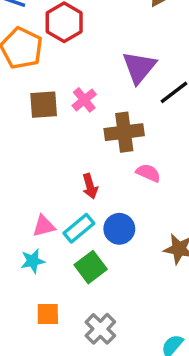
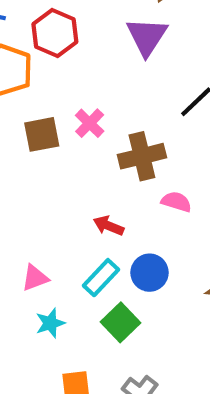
purple triangle: (139, 67) -> (147, 36), moved
red arrow: (90, 186) -> (109, 226), turned 135
pink triangle: (44, 226) -> (35, 278), moved

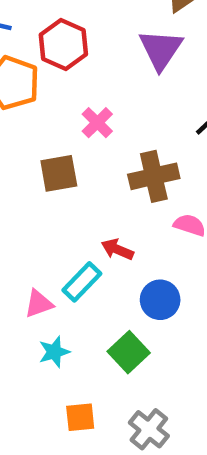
pink cross: (90, 123) -> (97, 123), moved
brown square: (42, 134) -> (59, 173), moved
cyan rectangle: (101, 278) -> (82, 282), moved

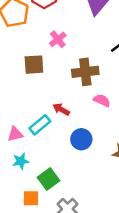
green square: (129, 352) -> (49, 179), moved

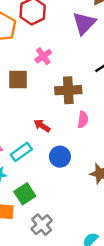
pink semicircle: (102, 100) -> (83, 120), turned 70
cyan rectangle: (40, 125) -> (21, 152), moved

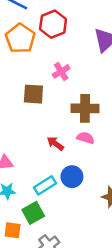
pink semicircle: (83, 120) -> (86, 138), moved, turned -84
cyan rectangle: (21, 152) -> (45, 185), moved

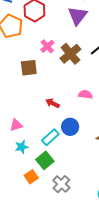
brown cross: (85, 108) -> (70, 54), moved, turned -30
pink semicircle: (86, 138) -> (85, 94), moved
orange square: (13, 230) -> (31, 177), turned -32

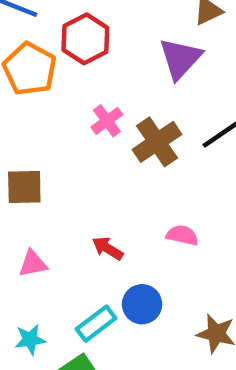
brown square: (29, 68) -> (24, 187), moved
pink triangle: (16, 125) -> (33, 264), moved

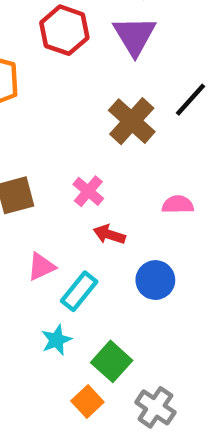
red hexagon: (85, 39) -> (64, 30), moved
pink cross: (107, 121) -> (88, 191), moved
cyan rectangle: (96, 324) -> (79, 291), moved

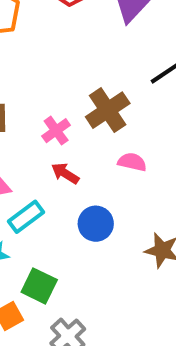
brown cross: (132, 121) -> (108, 110), moved
green square: (112, 361) -> (39, 286), turned -30

